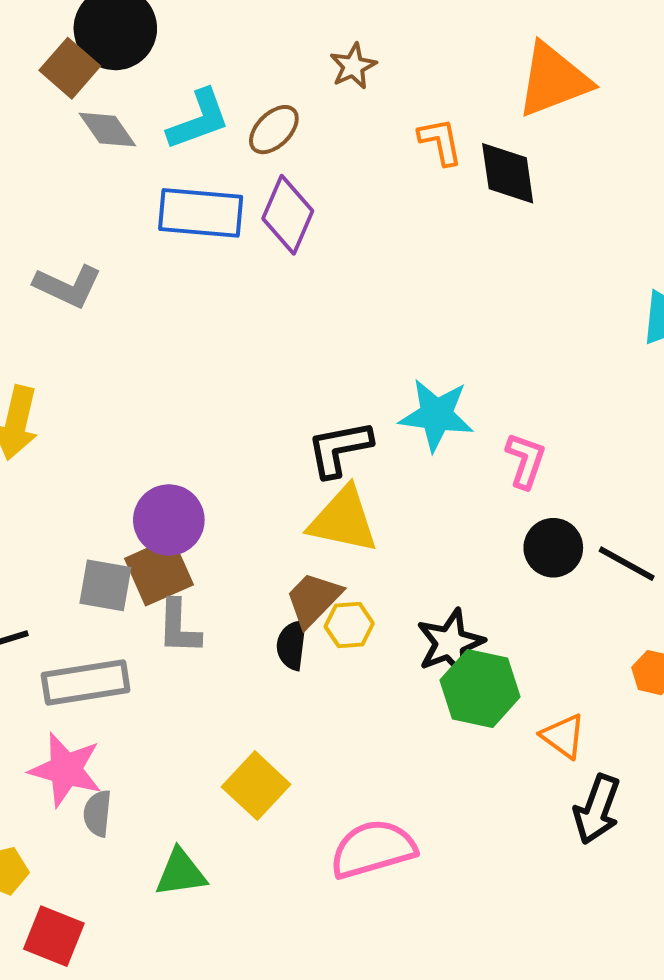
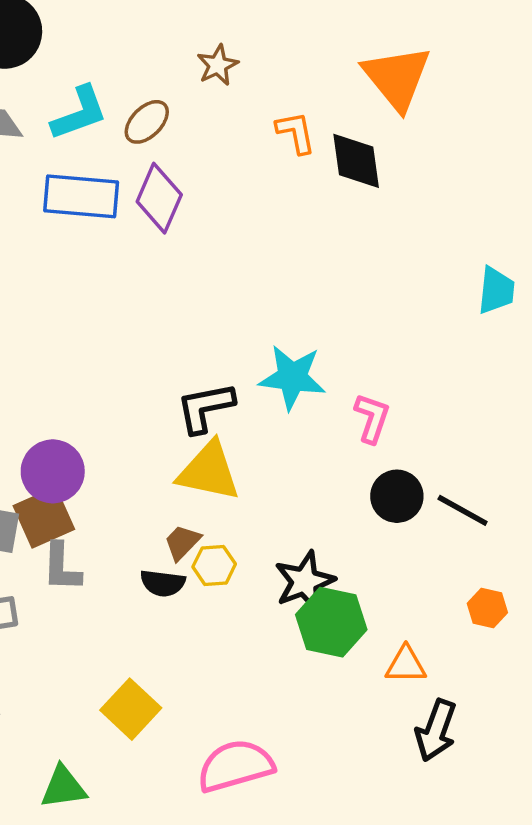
orange triangle: (553, 80) -> (397, 78), turned -48
brown trapezoid: (314, 599) -> (182, 542), size x0.7
black semicircle: (292, 645) -> (163, 583), turned -90
orange triangle: (563, 736) -> (406, 665), turned -36

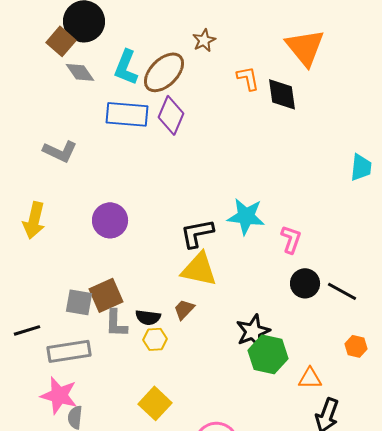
cyan L-shape: (79, 113) -> (126, 67), turned 132
brown ellipse: (147, 122) -> (164, 72), size x1.6
purple circle: (53, 471) -> (110, 220), moved
yellow hexagon: (214, 565) -> (155, 339), moved
black semicircle: (163, 583) -> (148, 317), moved

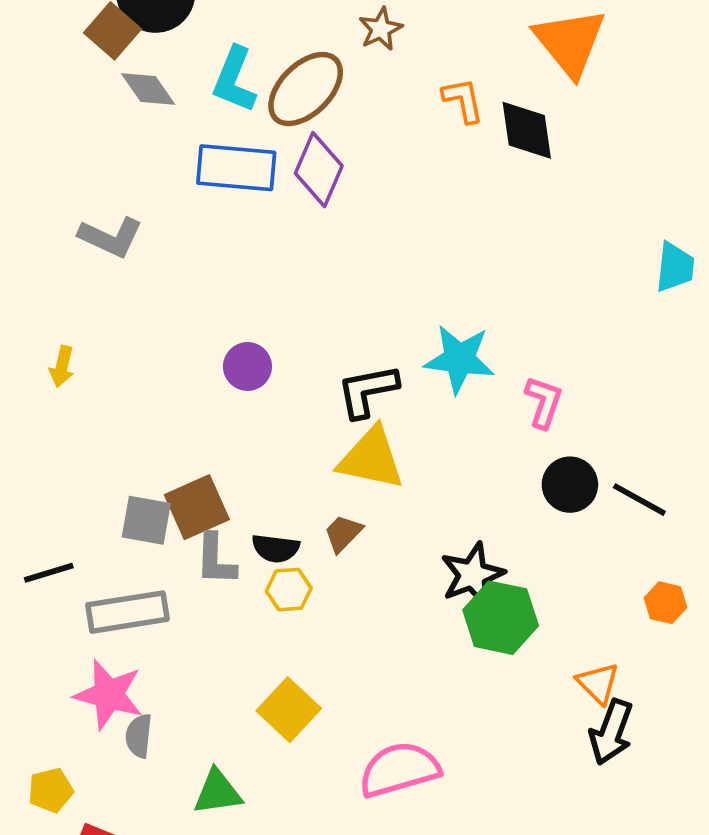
yellow arrow: (34, 220) -> (62, 366), size x0.6
purple circle: (110, 220) -> (247, 366), moved, size x0.7
orange triangle: (310, 378) -> (598, 683), moved, turned 45

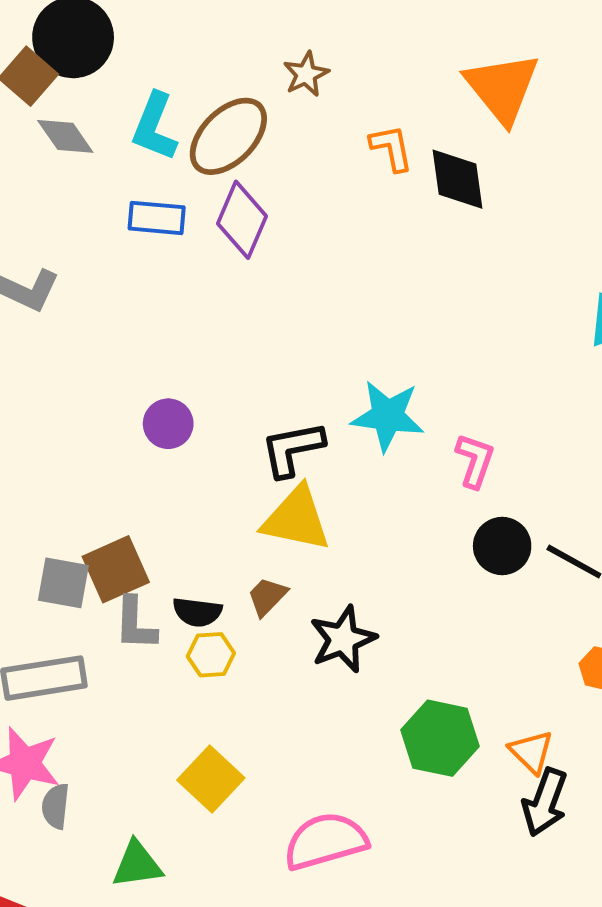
blue rectangle: (236, 168) -> (157, 218), size x0.7
black star: (472, 575) -> (343, 639), moved
green hexagon: (501, 618) -> (440, 738), moved

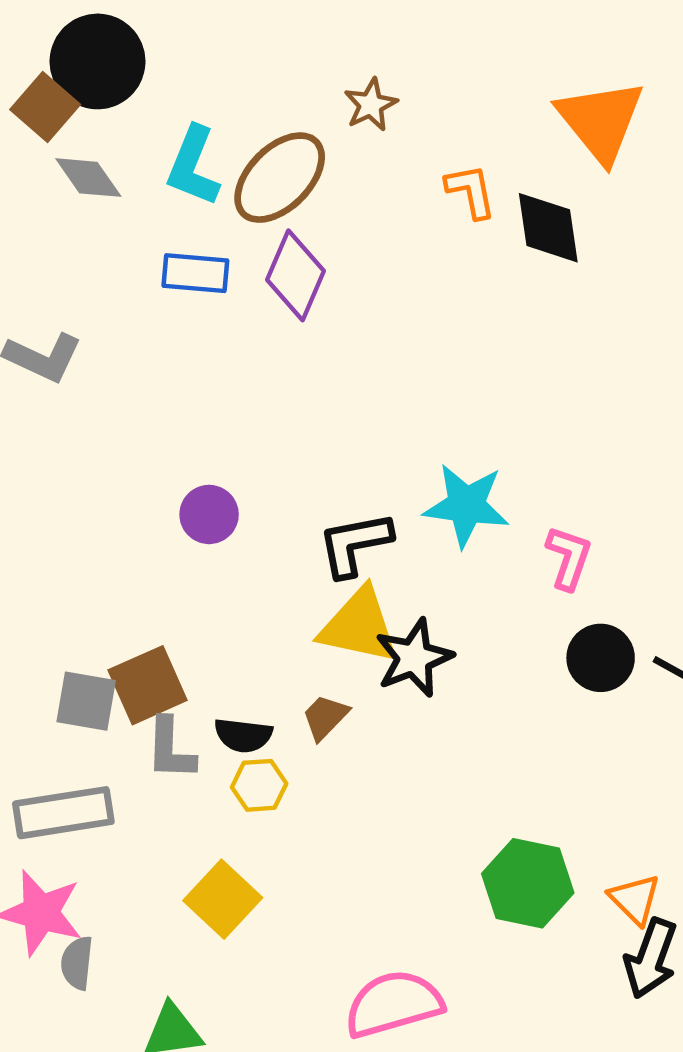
black star: (343, 639) -> (414, 658), moved
yellow square: (211, 779) -> (223, 899), moved

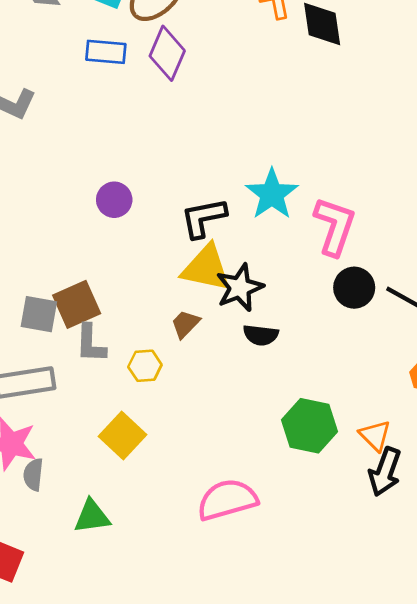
cyan star: (466, 505) -> (272, 194), turned 30
pink L-shape: (569, 558) -> (335, 226), size x1.5
black semicircle: (243, 735) -> (261, 335), moved

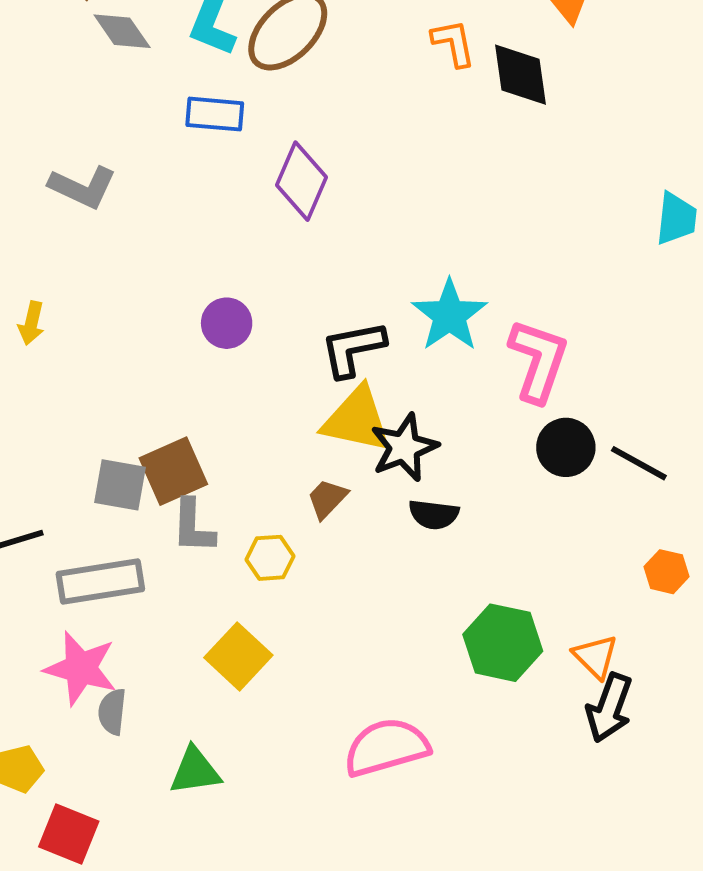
purple diamond: (167, 53) -> (302, 181), moved

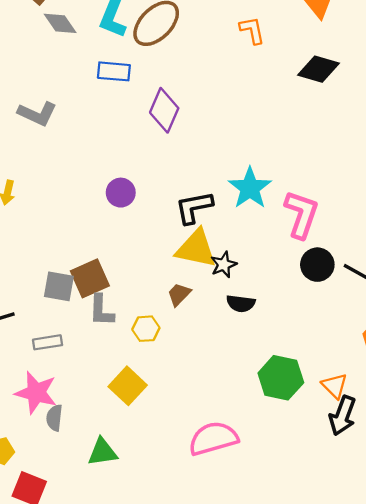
black diamond: (520, 75) -> (319, 69), moved, turned -66
black star: (404, 447) -> (224, 265), size x0.7
gray rectangle: (100, 582) -> (48, 342), size x0.6

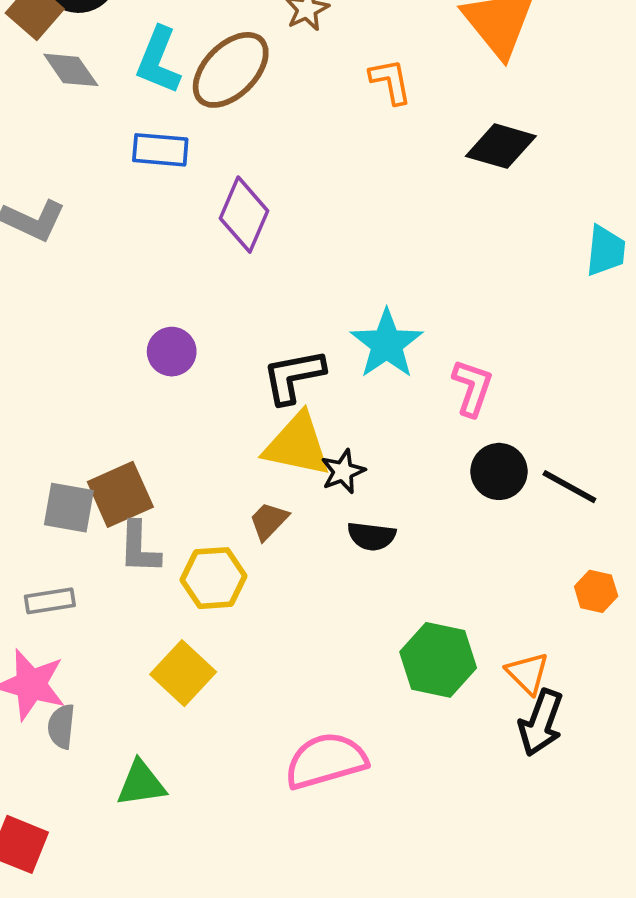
pink L-shape: (301, 214) -> (472, 388), size x0.7
yellow hexagon: (146, 329) -> (214, 578), size x1.4

